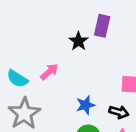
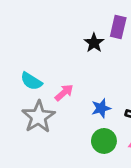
pink arrow: (49, 72) -> (64, 93), moved

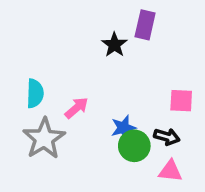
cyan semicircle: (31, 81) -> (35, 93), turned -120
green circle: (104, 141) -> (134, 146), moved

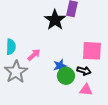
black star: (114, 45) -> (55, 20), size x1.5
pink square: (181, 101) -> (92, 51), size x1.5

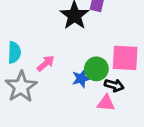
green circle: (66, 76) -> (96, 69), moved
pink triangle: (86, 90) -> (106, 103), moved

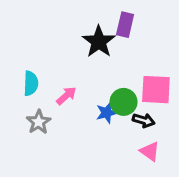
gray star: (21, 87) -> (39, 122), size x0.7
pink triangle: (106, 103) -> (150, 151), moved, turned 30

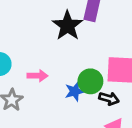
pink arrow: (66, 96) -> (38, 76), turned 42

